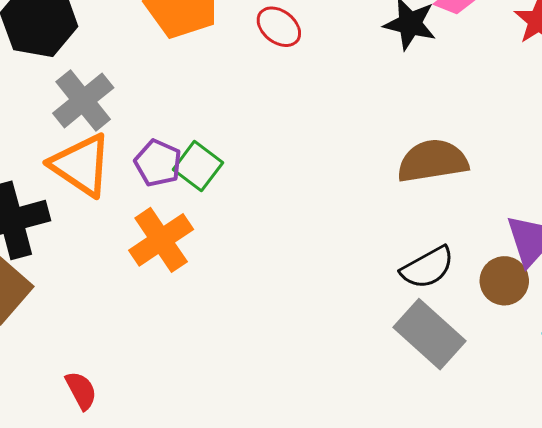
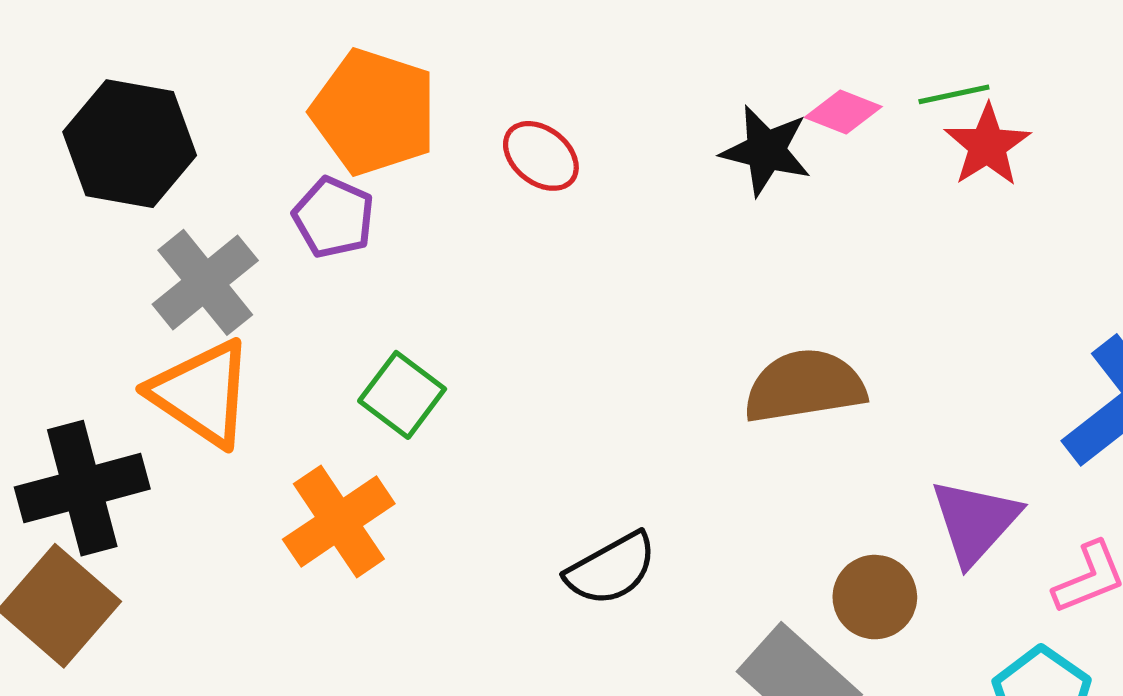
purple pentagon: (158, 163) -> (334, 217), moved
black semicircle: (427, 268) -> (611, 569), moved
brown circle: (504, 281) -> (875, 597), moved

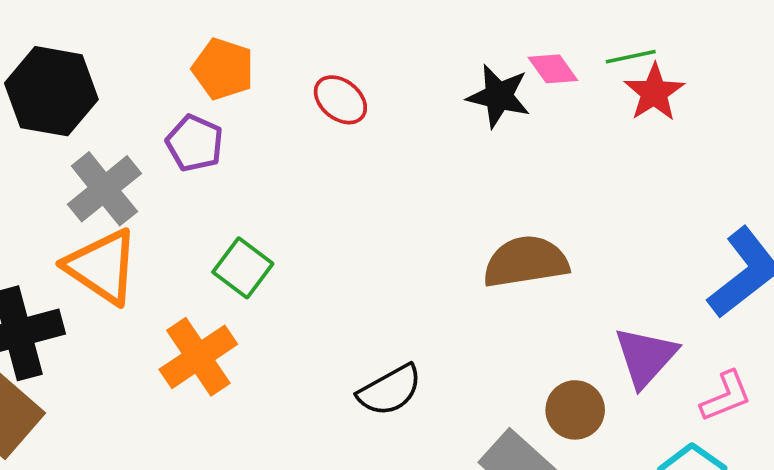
orange pentagon: (374, 112) -> (223, 69), size x0.7
pink diamond: (843, 112) -> (553, 69), turned 33

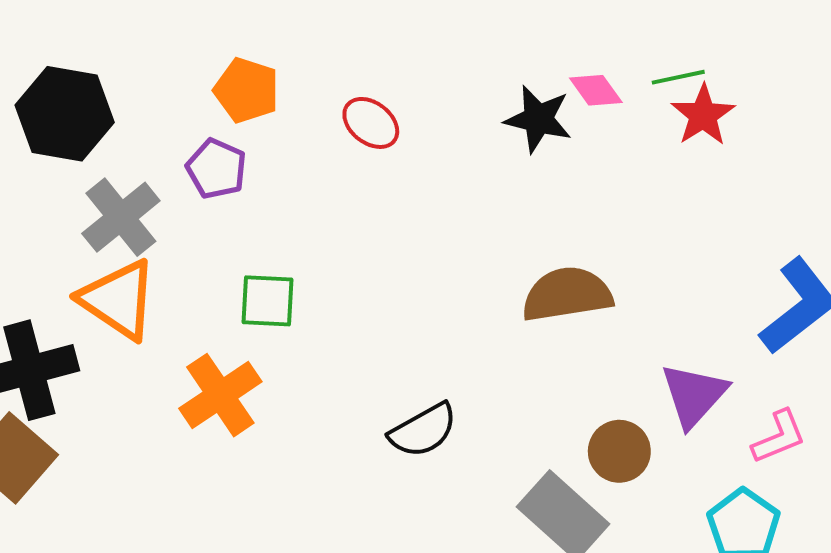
green square: (243, 268) -> (267, 301), turned -34

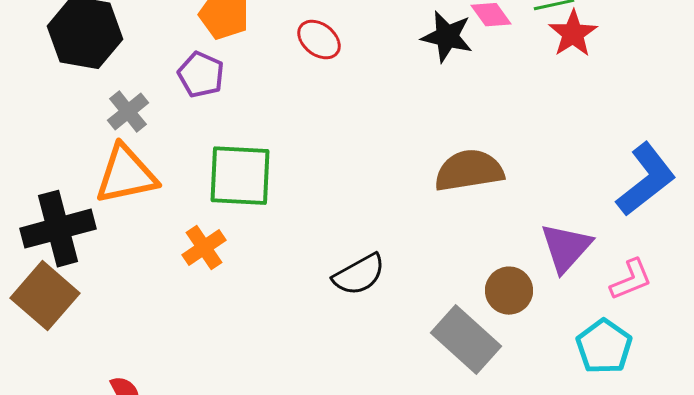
gray cross: (121, 217) -> (128, 112), size x0.7
orange triangle: (118, 300) -> (126, 175), turned -46
green square: (267, 301) -> (240, 176), size x1.5
orange cross: (220, 395) -> (204, 248), size x0.7

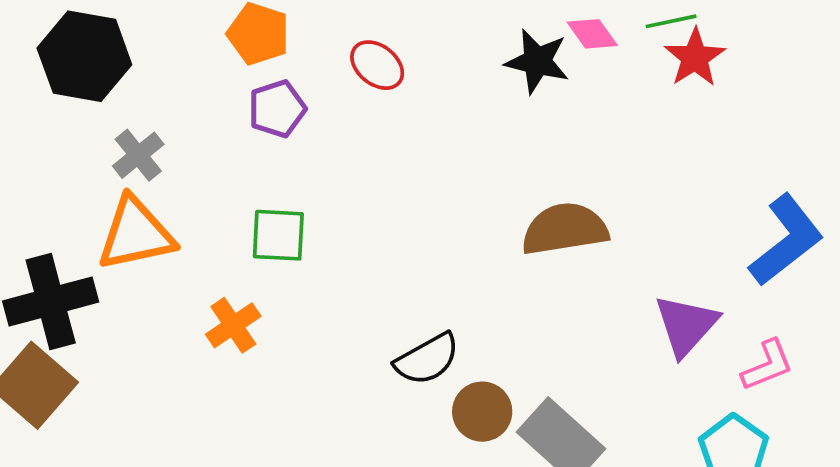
purple pentagon: (201, 75) -> (277, 109), moved, turned 30
green square: (240, 176) -> (278, 235), size x0.7
brown circle: (509, 291) -> (482, 412), moved

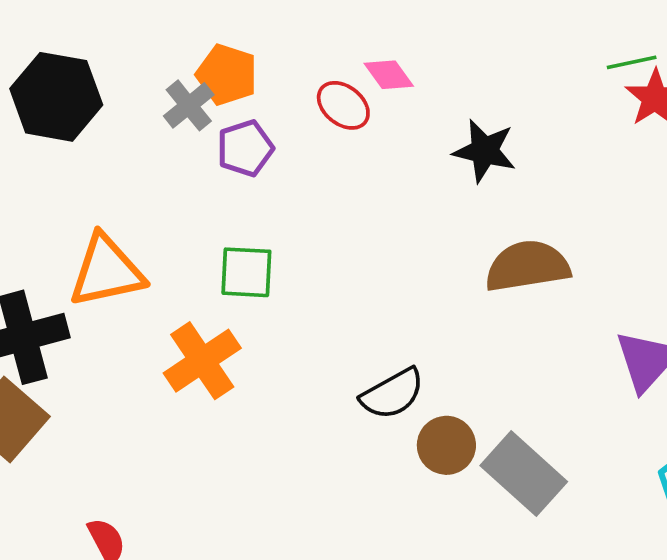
pink diamond: (592, 34) -> (389, 75), moved
black star: (537, 61) -> (484, 151), moved
gray cross: (138, 155) -> (189, 105), moved
orange cross: (233, 325) -> (202, 361), size x1.4

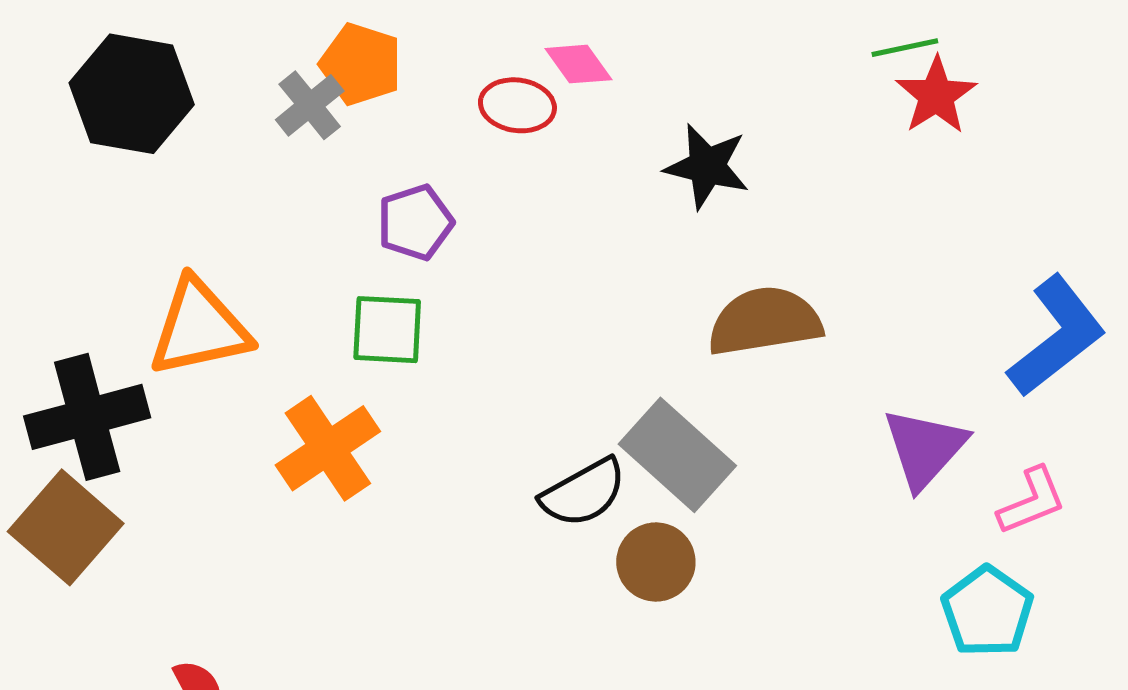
red ellipse: (343, 105) -> (517, 105), turned -30
purple pentagon: (245, 148) -> (415, 222), moved
gray rectangle: (524, 474) -> (677, 455), moved

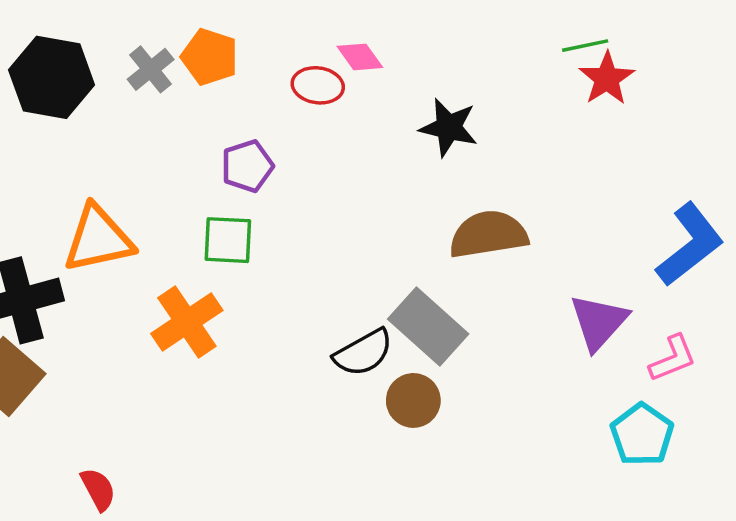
gray cross: (310, 105) -> (151, 69), moved

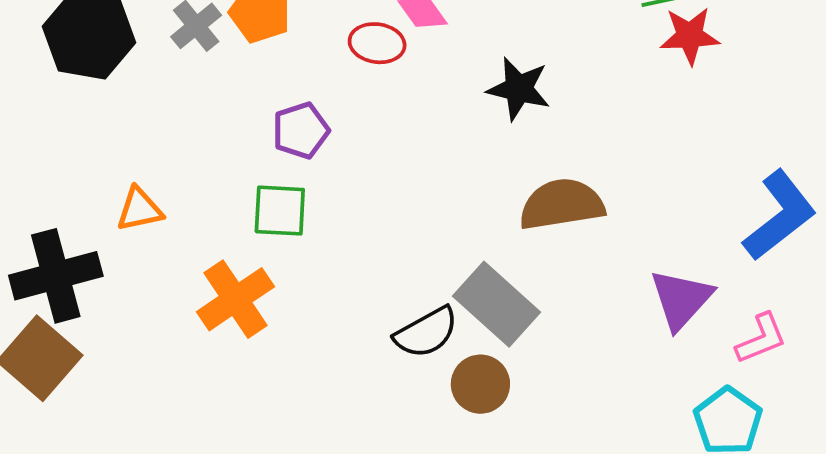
red star: (607, 79) -> (690, 36), turned 30
orange triangle: (98, 239) -> (139, 209), size x0.6

